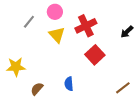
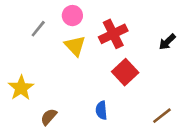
yellow star: (16, 67) -> (21, 88), turned -30
blue semicircle: (69, 84) -> (101, 110), moved

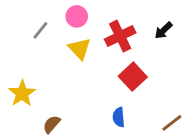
black arrow: (167, 42) -> (164, 30), moved
blue semicircle: (101, 110) -> (119, 117), moved

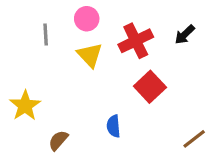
gray line: (40, 30) -> (46, 35), turned -42
blue semicircle: (119, 117) -> (114, 126), moved

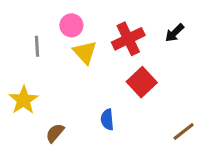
pink circle: (87, 19) -> (71, 25), moved
gray line: (46, 35) -> (37, 46), moved

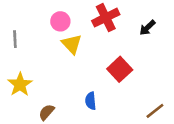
red cross: (128, 39) -> (106, 18), moved
gray line: (37, 46) -> (15, 39), moved

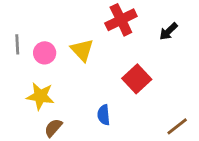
pink circle: (60, 21) -> (45, 53), moved
yellow star: (20, 84) -> (40, 96), moved, turned -30

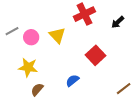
gray line: (17, 44) -> (12, 31), turned 64
blue semicircle: (104, 115) -> (72, 80), turned 56

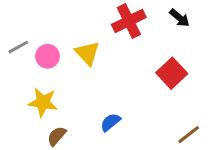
black arrow: (118, 22) -> (179, 18), moved, turned -96
red square: (96, 55) -> (172, 73), moved

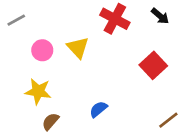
red cross: (129, 21) -> (115, 19), turned -36
gray line: (18, 47) -> (16, 20), moved

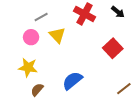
gray line: (16, 20) -> (41, 17), moved
blue semicircle: (98, 109) -> (72, 81), size x1.5

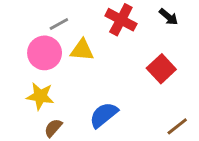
yellow triangle: (57, 35) -> (82, 50), turned -42
pink circle: (31, 37) -> (45, 53), size x1.5

